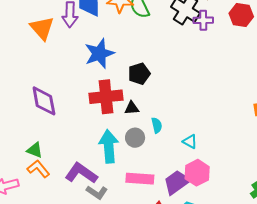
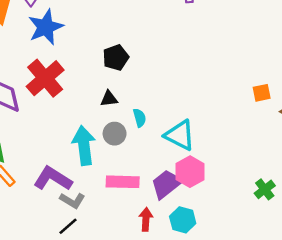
blue star: (99, 54) -> (46, 27), moved
red cross: (106, 97) -> (45, 78), moved, turned -32
cyan triangle: (190, 142) -> (180, 135), size x1.8

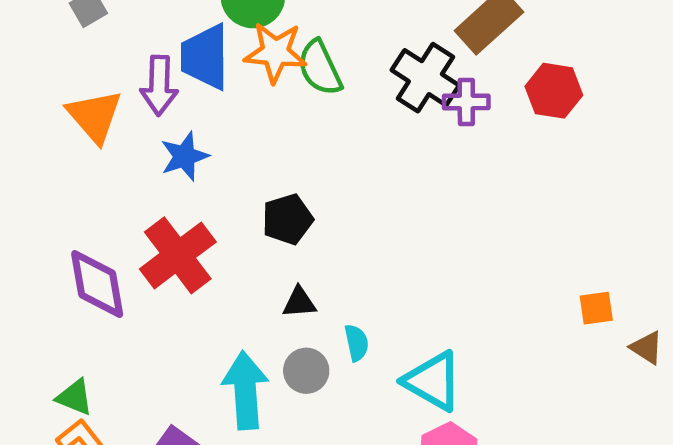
blue star: (46, 27) -> (184, 156), size x0.7
black pentagon: (116, 58) -> (287, 219), moved

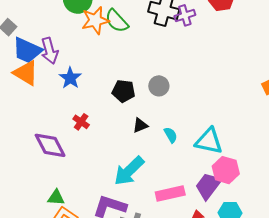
blue trapezoid: (205, 57) -> (27, 50), moved, turned -48
black pentagon: (287, 219) -> (124, 91), turned -30
red cross: (178, 255) -> (81, 122), size x0.5
gray circle: (306, 371) -> (159, 86), moved
cyan arrow: (245, 390) -> (129, 171), turned -112

